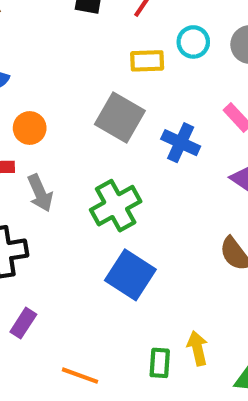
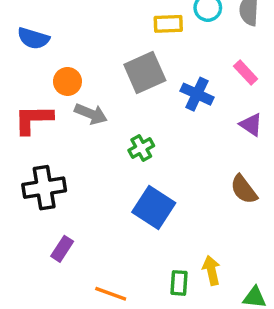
gray square: (120, 118) -> (145, 72), turned 36
gray arrow: (40, 193) -> (91, 114), moved, turned -44
green cross: (116, 206) -> (141, 148), size x0.6

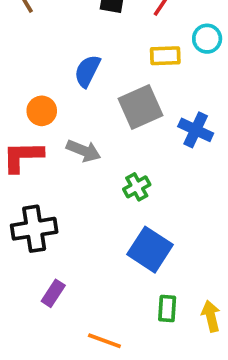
blue semicircle: (33, 38) -> (87, 71), moved, turned 100
orange circle: (67, 81) -> (42, 111), moved
green rectangle: (179, 283) -> (167, 309), moved

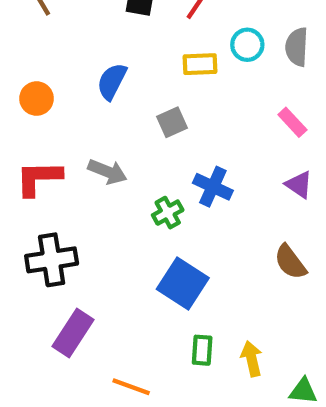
gray square: (141, 107) -> (172, 122), size x0.6
orange circle: (42, 111) -> (37, 99), moved
blue cross: (196, 130) -> (213, 187), moved
purple rectangle: (53, 293) -> (73, 333), size x1.5

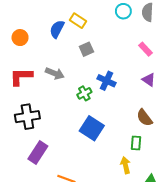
yellow rectangle: (200, 64) -> (78, 21), moved, turned 35
green rectangle: (202, 350) -> (136, 143), moved

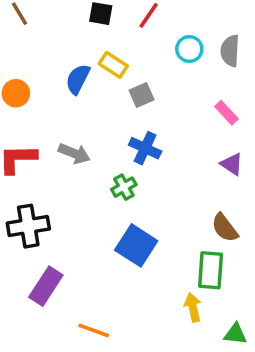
gray square: (86, 49) -> (142, 95), moved
blue cross: (107, 81) -> (145, 148), moved
green rectangle: (136, 143) -> (211, 270), size x1.5

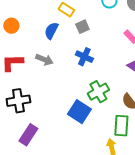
blue semicircle: (78, 79) -> (51, 31), moved
green cross: (124, 187) -> (98, 92), moved, size x1.5

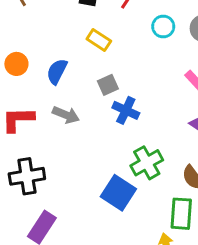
gray square: (82, 27) -> (108, 85), moved
blue semicircle: (51, 31) -> (57, 71), moved

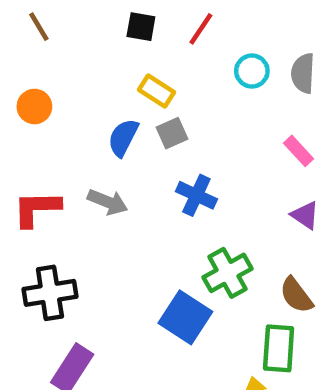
orange circle: (16, 64) -> (34, 107), moved
blue semicircle: (57, 71) -> (123, 138), moved
gray square: (108, 85) -> (172, 133), moved

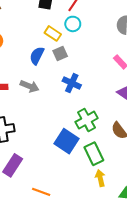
cyan circle: (252, 71) -> (73, 24), moved
green rectangle: (279, 348) -> (94, 154), moved, turned -30

